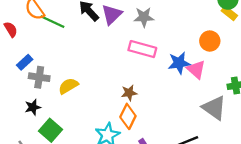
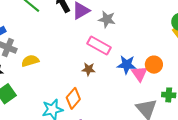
orange circle: (210, 41) -> (154, 65), moved
brown star: (129, 93) -> (89, 69), moved

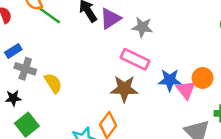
yellow semicircle: (30, 61) -> (53, 83), turned 78
brown star: (89, 69) -> (124, 89), size x1.6

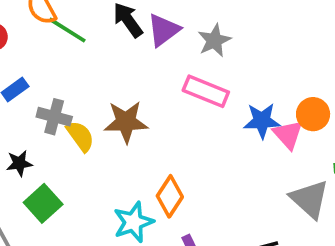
gray star: (142, 27) -> (214, 40), turned -30
gray cross: (25, 69) -> (54, 117), moved
brown star: (124, 89) -> (126, 122), moved

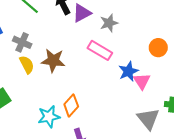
orange circle: (313, 114) -> (158, 48), moved
gray cross: (54, 117) -> (22, 42), moved
blue star: (262, 121) -> (128, 71), turned -30

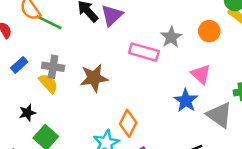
gray star: (109, 23) -> (171, 37), moved
yellow semicircle: (27, 65) -> (48, 83), moved
blue star: (128, 71) -> (186, 101), moved

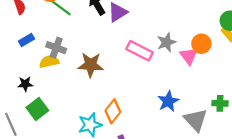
pink triangle: (201, 74) -> (189, 56), moved
yellow semicircle: (48, 83) -> (49, 62), turned -72

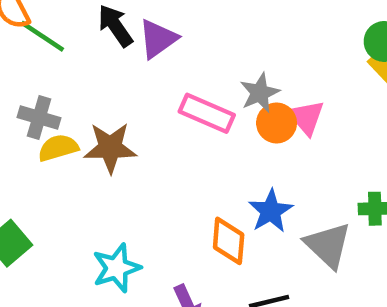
orange circle: (201, 44) -> (277, 123), moved
yellow semicircle: (49, 62) -> (58, 148), moved
orange diamond: (113, 111) -> (229, 241), moved, turned -30

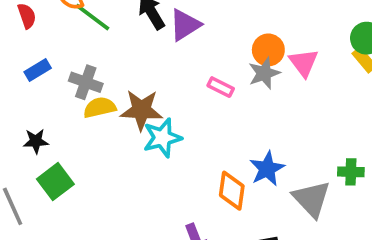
pink rectangle: (207, 113) -> (221, 87), size x0.6
pink triangle: (306, 117) -> (304, 63), moved
orange circle: (277, 123) -> (268, 50), moved
cyan star: (116, 268) -> (162, 138), moved

